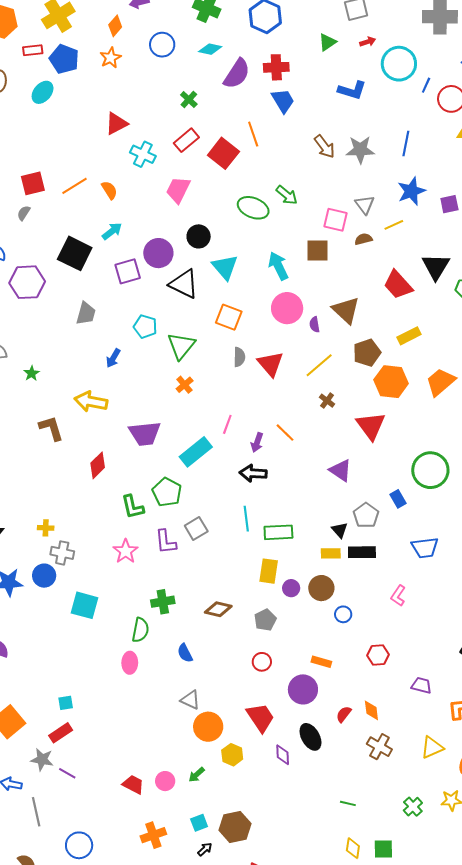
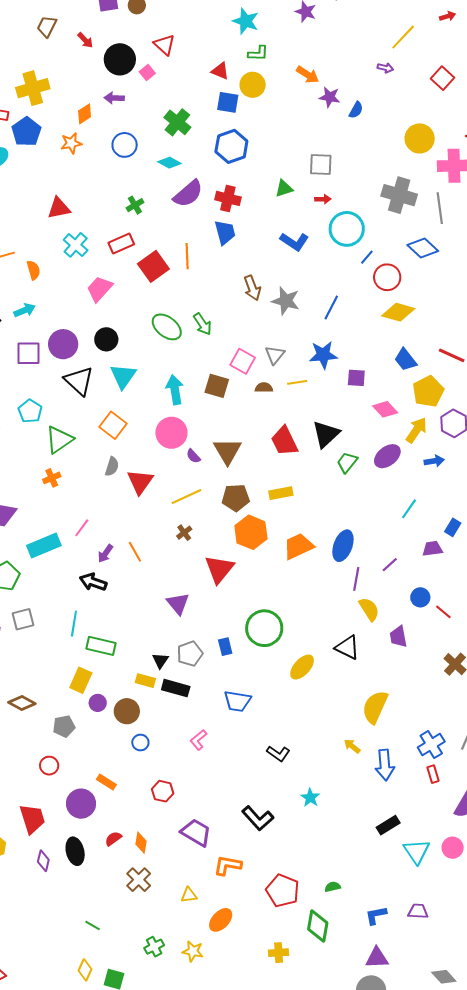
purple semicircle: (315, 325) -> (193, 456), turned -49
purple trapezoid: (422, 685) -> (196, 832), size x1.5
yellow triangle: (432, 747) -> (189, 895), size x0.7

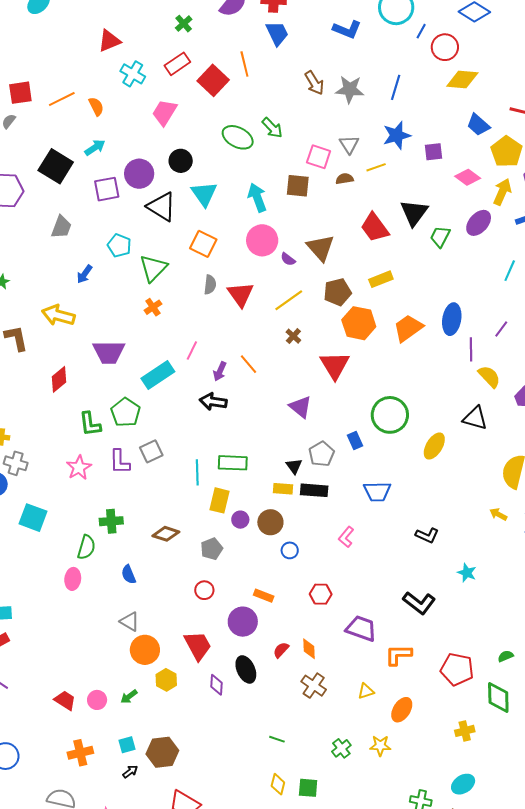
cyan line: (74, 624) -> (197, 472), moved

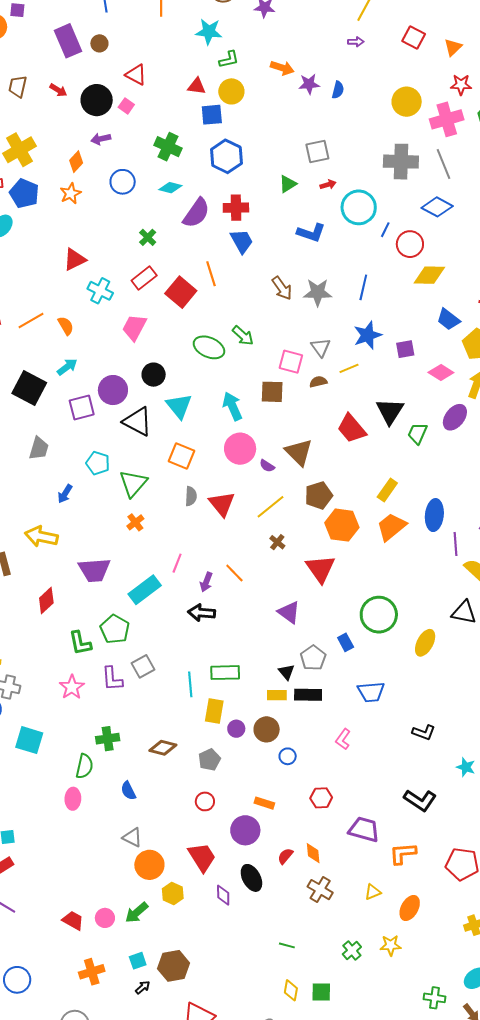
yellow rectangle: (381, 279) -> (387, 490), moved, turned -30
green arrow: (129, 697) -> (137, 913), size x1.4

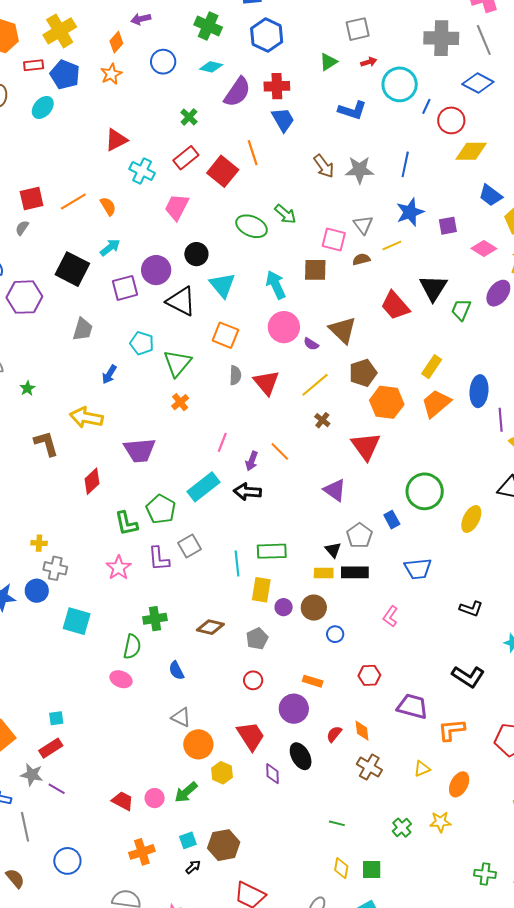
cyan rectangle: (145, 590) -> (203, 487), moved
pink ellipse: (73, 799) -> (121, 679), turned -70

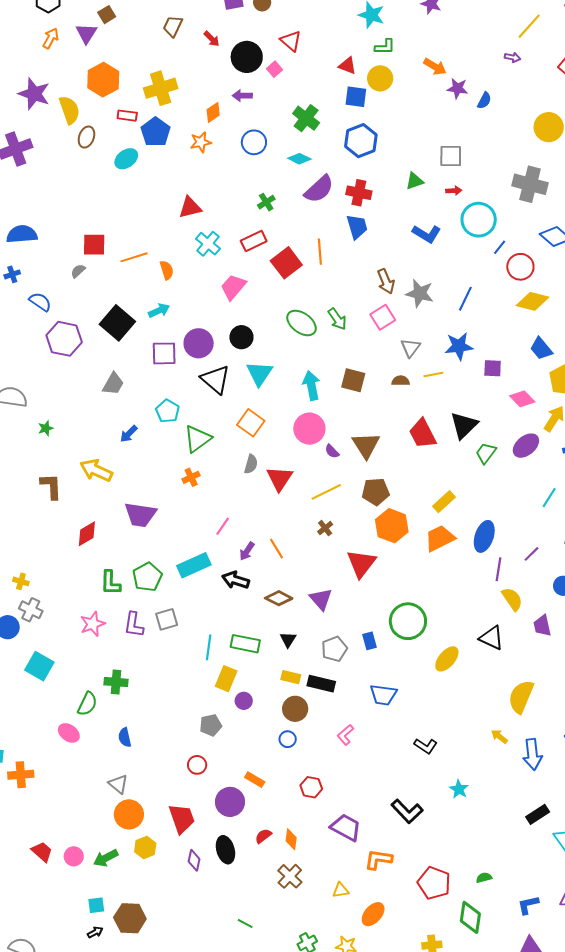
pink square: (334, 239) -> (383, 317), moved, turned 30
black triangle: (333, 550) -> (288, 640), moved
brown circle: (314, 608) -> (295, 709), moved
brown diamond: (210, 627) -> (279, 598), moved
orange cross: (142, 852) -> (21, 775), moved

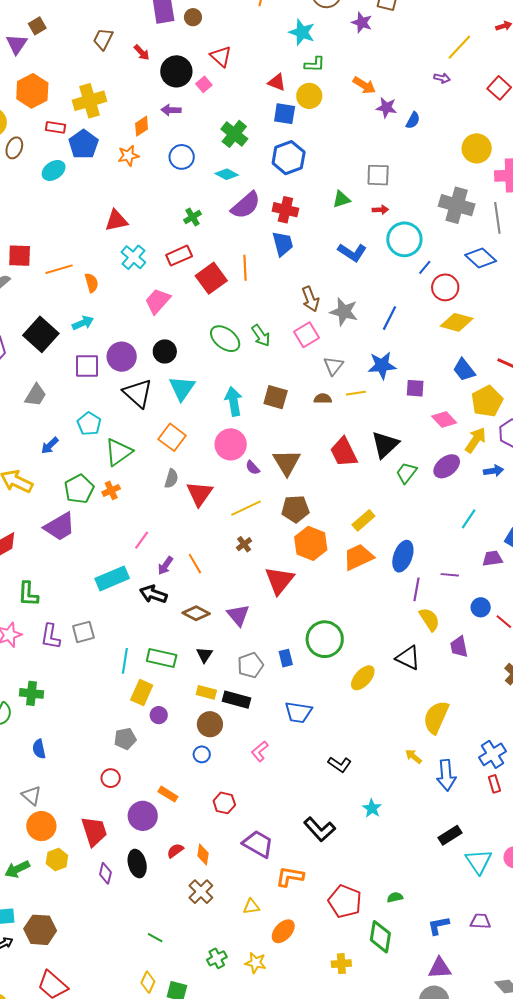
purple trapezoid: (140, 515) -> (60, 527), turned -40
purple line: (532, 554) -> (450, 575), turned 48
green pentagon: (147, 577) -> (79, 489), moved

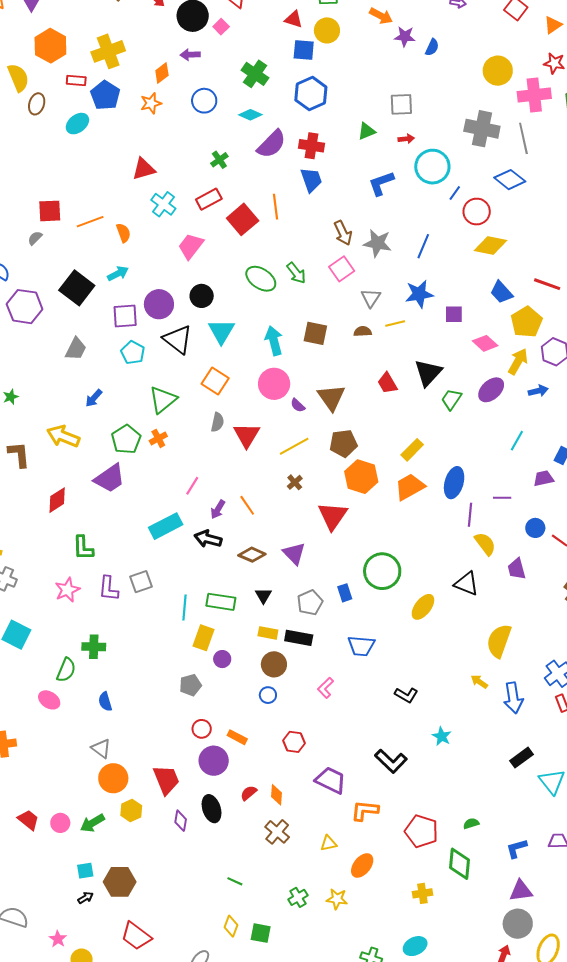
blue L-shape: (352, 252) -> (381, 183), turned 132
cyan pentagon: (89, 424) -> (133, 353), moved
red trapezoid: (344, 452) -> (387, 383), size x0.7
red circle: (111, 778) -> (202, 729), moved

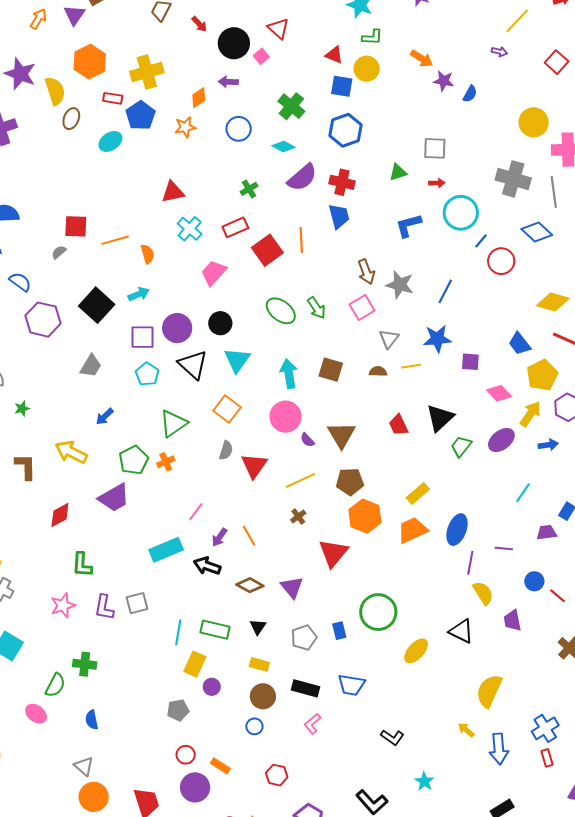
yellow diamond: (490, 245) -> (553, 302), moved
black rectangle: (299, 638) -> (306, 688), moved

